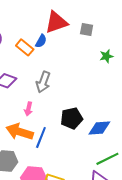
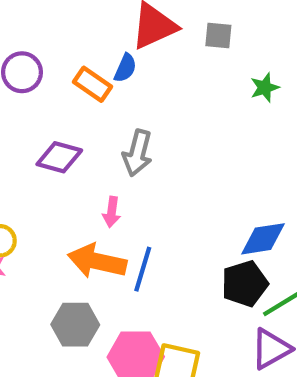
black pentagon: (72, 118) -> (245, 284), moved

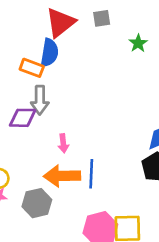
blue semicircle: (125, 68) -> (49, 53), size x1.5
gray arrow: (137, 153) -> (40, 100), moved
gray hexagon: (75, 325) -> (37, 203), moved

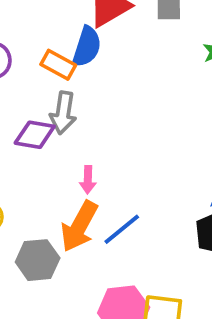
blue line: (91, 174) -> (122, 229), turned 40
orange arrow: (62, 176) -> (79, 226), turned -68

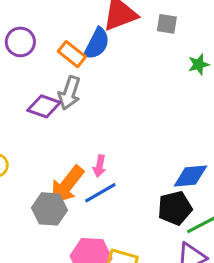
pink arrow: (88, 180) -> (100, 166), moved
gray hexagon: (38, 260) -> (50, 209), moved

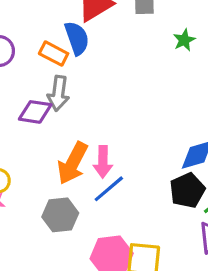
blue semicircle: (97, 44) -> (77, 38), turned -36
pink arrow: (100, 166) -> (103, 162), size x1.4
orange arrow: (67, 185) -> (73, 163), moved

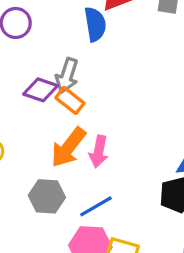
orange rectangle: (54, 54) -> (70, 100), moved
blue line: (109, 189) -> (96, 206), moved

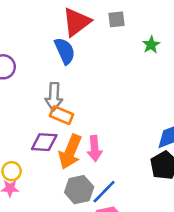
purple diamond: (41, 90) -> (44, 142), moved
gray hexagon: (47, 196) -> (79, 190), moved

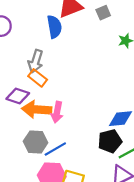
gray square: (117, 19) -> (103, 13), turned -32
orange arrow: (70, 152) -> (37, 109), turned 56

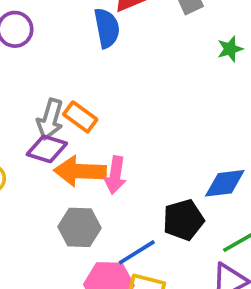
gray arrow: (36, 61) -> (50, 119), moved
black pentagon: (110, 141) -> (183, 220), moved
blue line: (55, 149) -> (137, 252), moved

